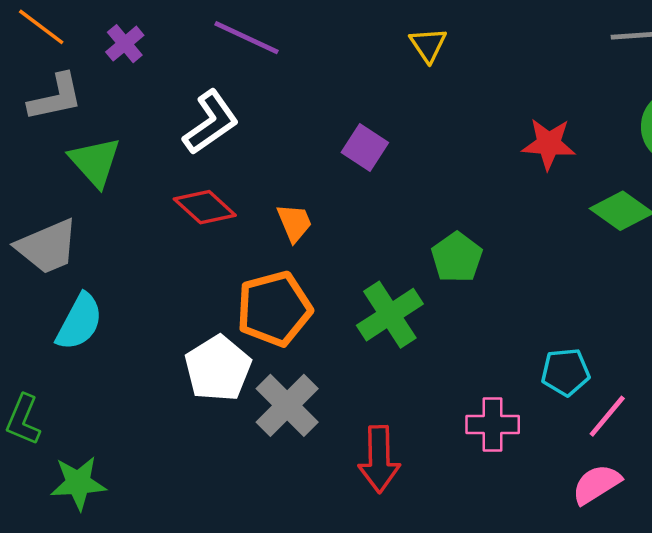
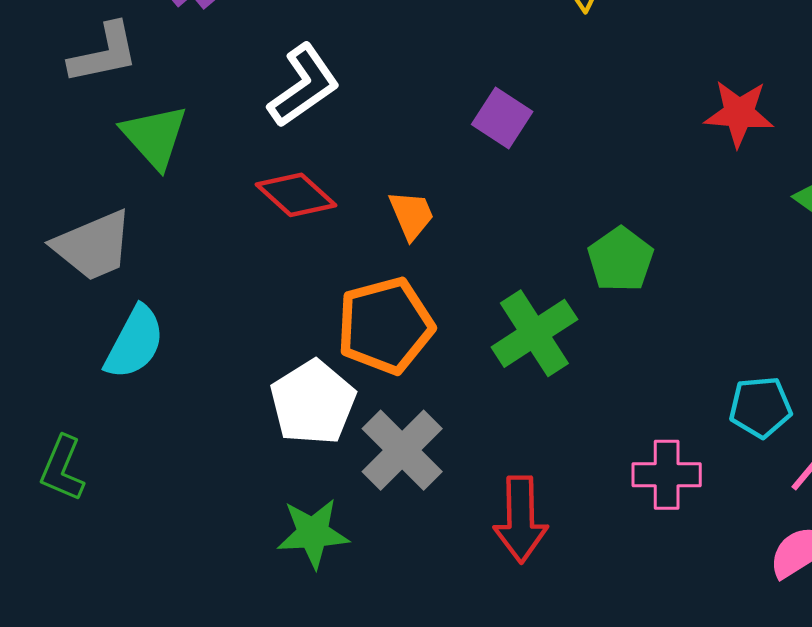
green star: (78, 483) -> (313, 533), moved

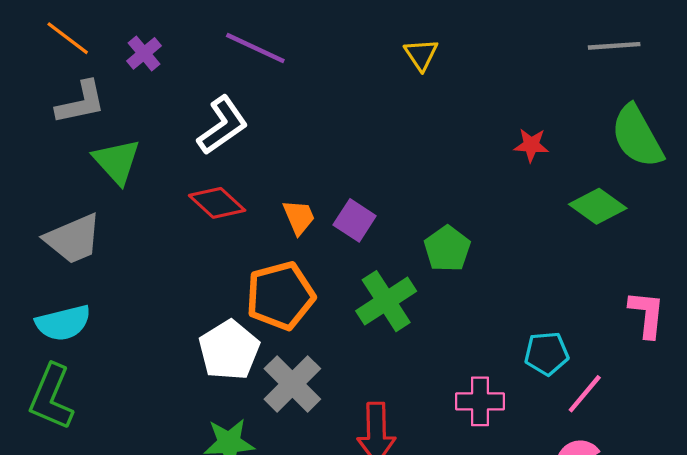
red star: (739, 113) -> (531, 145), size x0.7
purple square: (502, 118) -> (355, 220), moved
cyan semicircle: (135, 343) -> (63, 323), moved, turned 48
green L-shape: (62, 469) -> (51, 397), size x1.4

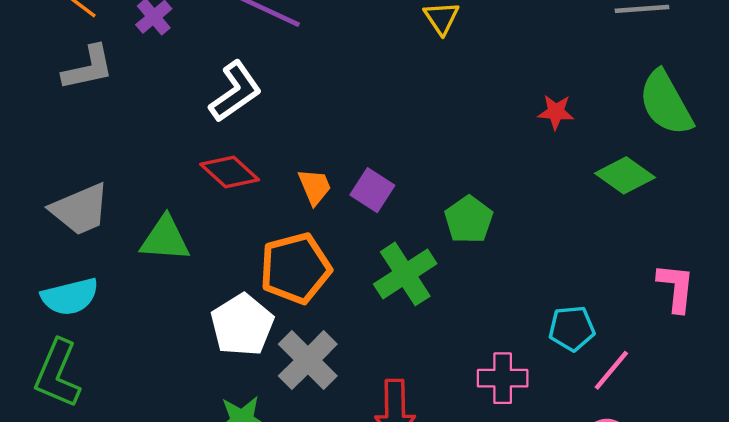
green triangle: (117, 161) -> (165, 239), moved, turned -44

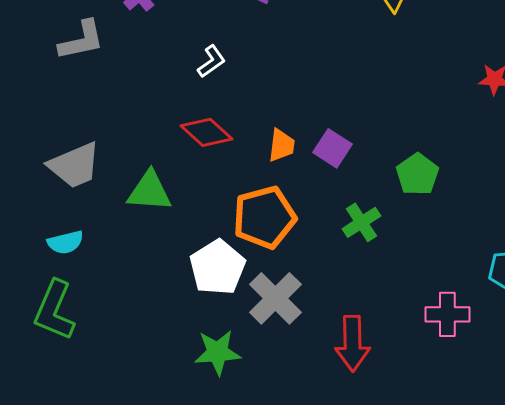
white L-shape: (235, 92) -> (211, 61), size x0.6
orange trapezoid: (315, 187) -> (281, 145), turned 30
green cross: (405, 274) -> (361, 222), size x0.7
cyan semicircle: (70, 297) -> (65, 242), size x0.7

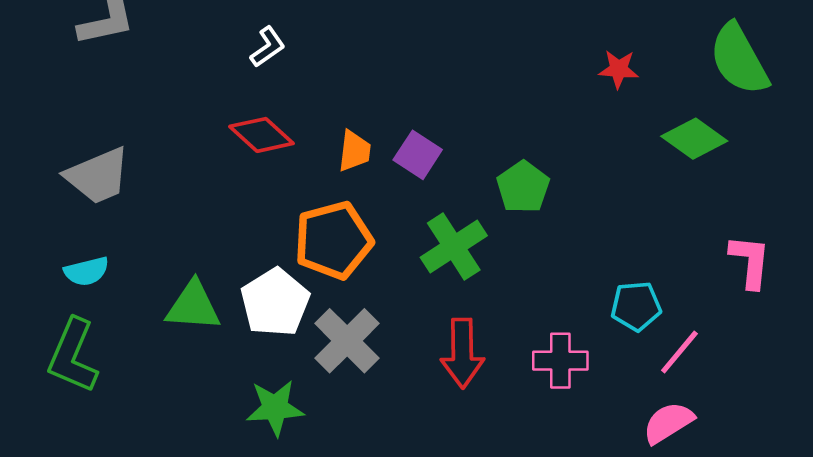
green triangle: (149, 191) -> (193, 306), moved
green cross: (361, 222) -> (454, 247), size x1.4
red arrow: (352, 343) -> (462, 353), moved

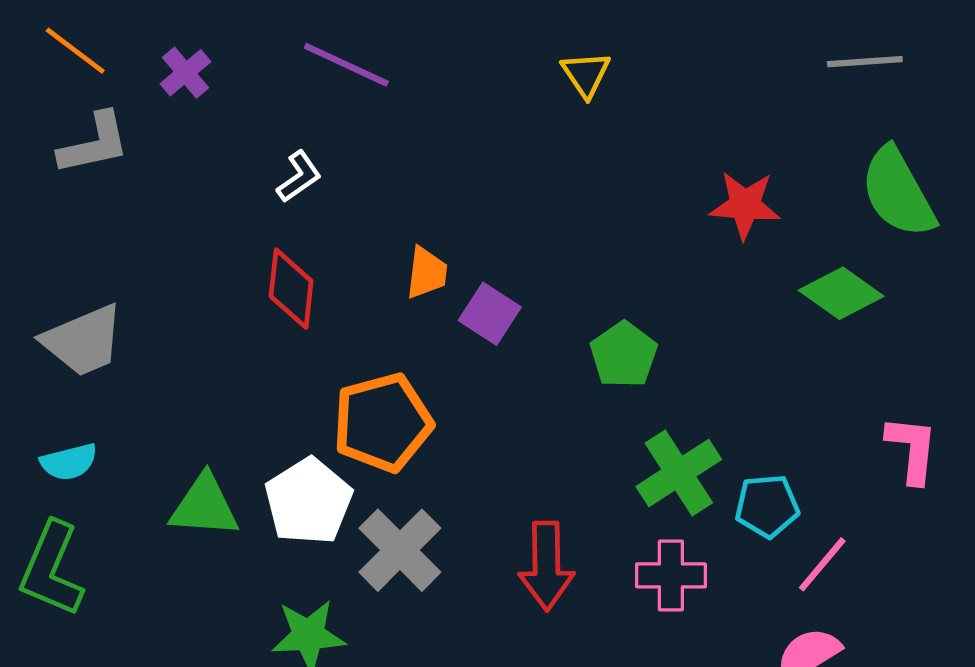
red star: (619, 69) -> (745, 205), size x1.4
red diamond: (261, 135) -> (291, 289), turned 54
orange trapezoid: (354, 151) -> (427, 273), moved
green cross: (454, 247) -> (679, 473), moved

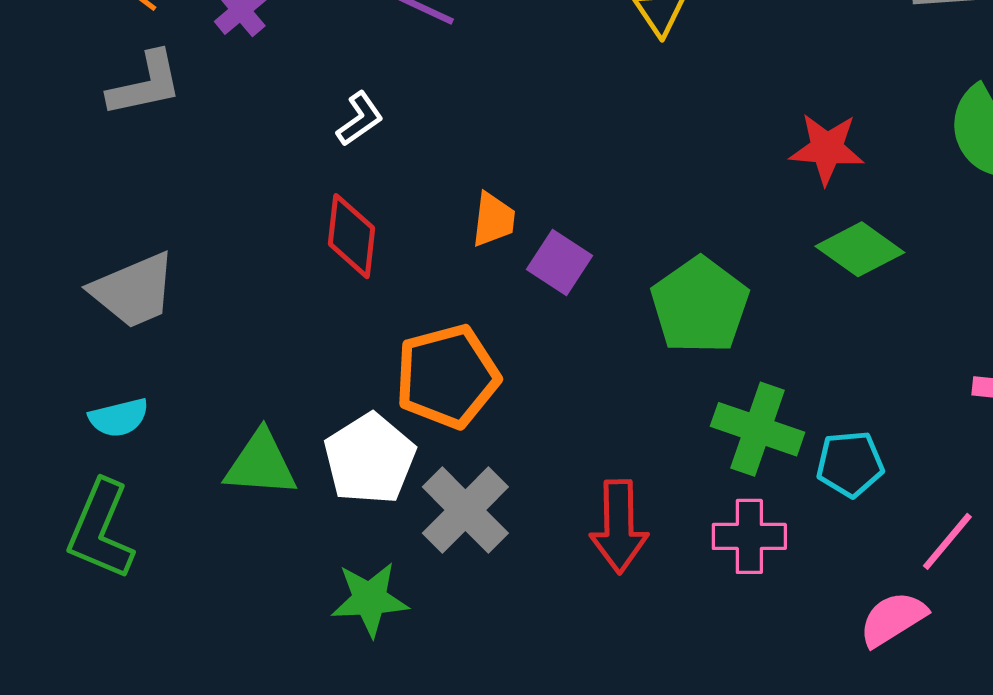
green diamond: (841, 293) -> (860, 249), moved
green pentagon: (624, 355) -> (700, 305), size x1.4
green cross: (679, 473) -> (758, 429), turned -38
pink line: (822, 564) -> (947, 541), moved

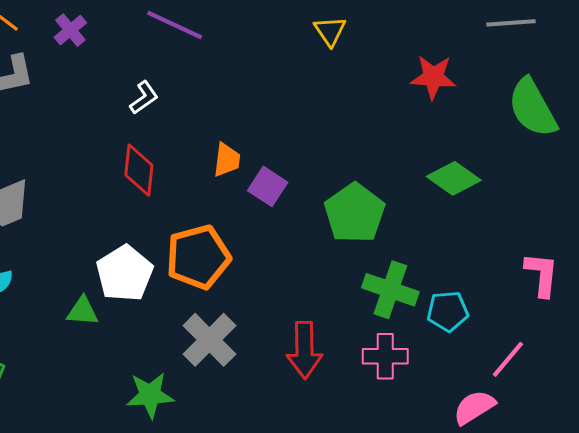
red star: (827, 149) -> (433, 77), moved
white pentagon: (370, 459) -> (125, 273), moved
green triangle: (261, 464) -> (83, 311), size x0.7

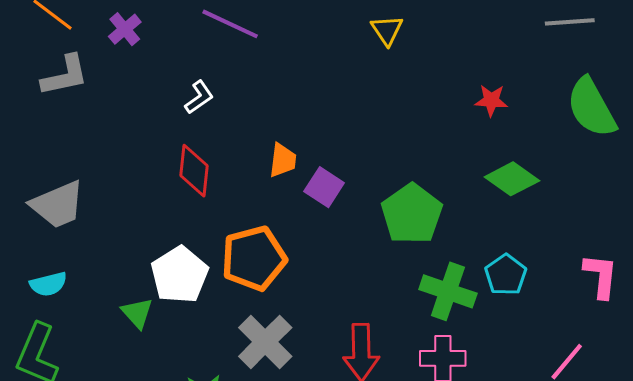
red star: (433, 77) -> (491, 100), moved, size x0.7
green triangle: (83, 311) -> (137, 313), turned 44
cyan pentagon: (448, 311) -> (506, 275), moved, turned -30

